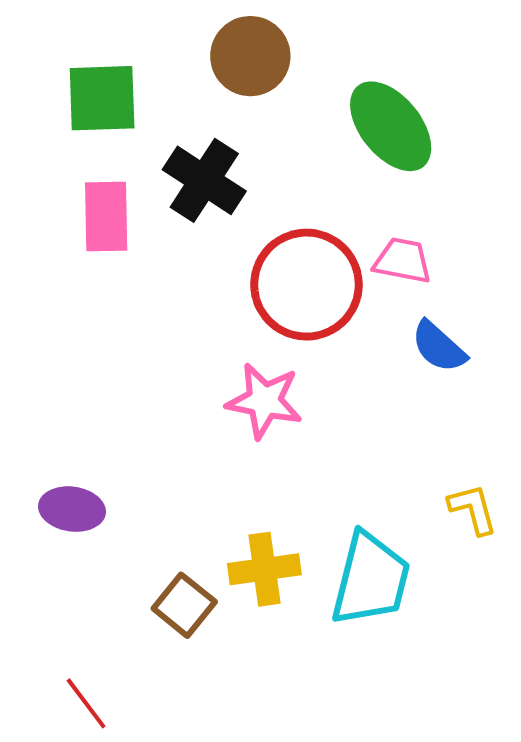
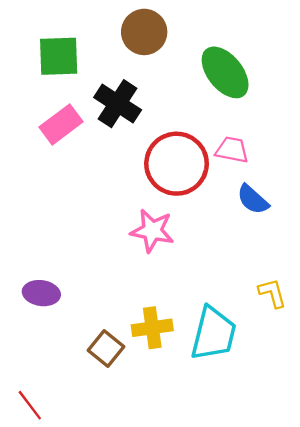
pink rectangle: (106, 216) -> (61, 124), turned 54
red line: (86, 703) -> (30, 405), moved

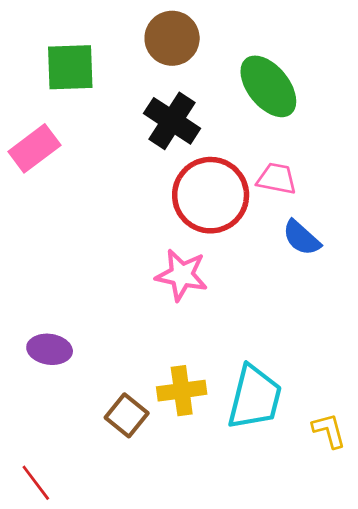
black cross: (118, 104) -> (172, 121), moved
pink rectangle: (61, 124) -> (34, 148), moved
yellow L-shape: (272, 293) -> (329, 431), moved

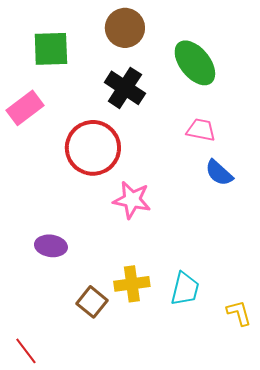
red circle: (211, 195) -> (93, 148), moved
purple ellipse: (50, 349) -> (51, 246), moved
cyan trapezoid: (255, 397) -> (185, 289), size x0.7

